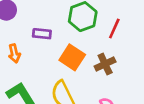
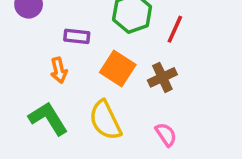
orange arrow: (14, 53) -> (59, 70), moved

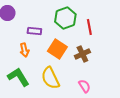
red line: (175, 29) -> (89, 27), turned -35

